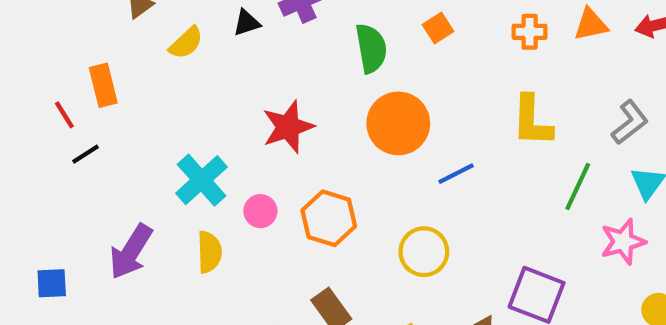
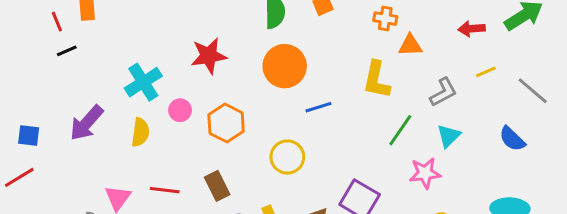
orange triangle: (591, 24) -> (410, 45), moved

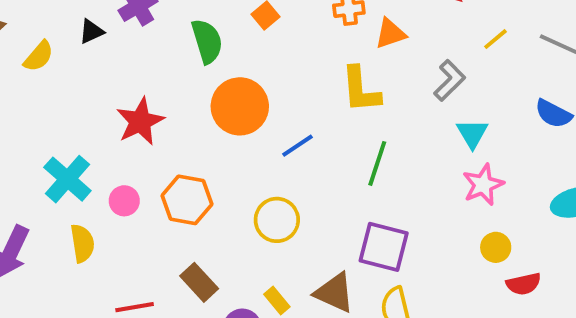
green line: (400, 130) -> (377, 163), moved
pink star: (425, 173) -> (483, 185), moved

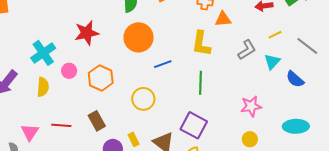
cyan triangle: (472, 133) -> (272, 62), moved
green line: (377, 163) -> (201, 83), turned -30

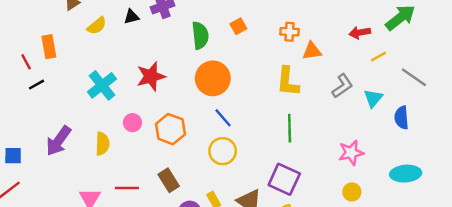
yellow line: (275, 35) -> (378, 57), moved
cyan cross: (43, 53) -> (102, 85), moved
blue line: (163, 64) -> (223, 118), moved, turned 72
blue semicircle: (295, 79) -> (402, 118), turned 48

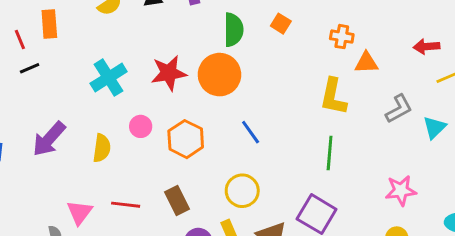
orange square: (238, 26) -> (281, 24), turned -35
orange circle: (213, 78) -> (219, 75), moved
yellow circle: (223, 151) -> (242, 191), moved

